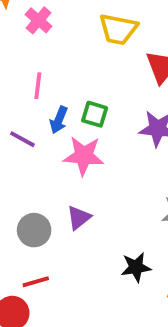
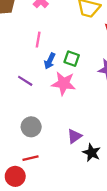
purple line: (22, 139) -> (25, 81), moved
purple triangle: (79, 218) -> (75, 136), moved
black star: (136, 267) -> (92, 153), turned 30

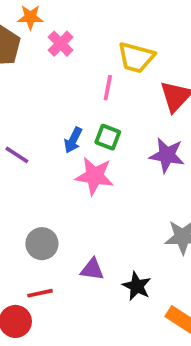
pink line: (38, 40) -> (108, 88), moved
purple line: (25, 81) -> (17, 155), moved
purple triangle: (75, 136) -> (92, 269), moved, turned 42

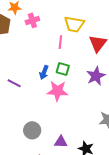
pink cross: (61, 44) -> (32, 20), turned 32
purple star: (167, 155) -> (96, 76), turned -30

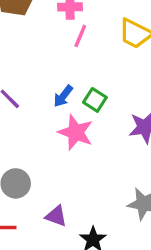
pink line: (60, 42) -> (80, 36), moved

